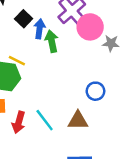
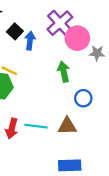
green arrow: (52, 41) -> (64, 72), moved
cyan line: (45, 120) -> (36, 126), turned -45

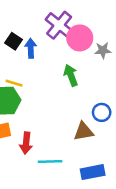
blue circle: (83, 98) -> (102, 112), moved
cyan line: (36, 126) -> (50, 162), moved

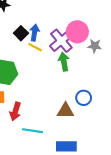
purple cross: (59, 25) -> (61, 41), moved
black square: (13, 41) -> (21, 33), moved
yellow line: (14, 83) -> (35, 47), moved

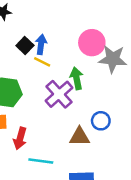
purple cross: (61, 41) -> (59, 94), moved
gray star: (95, 46) -> (113, 59), size x1.6

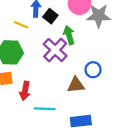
black square: (25, 46) -> (50, 16), moved
yellow line: (42, 62) -> (21, 25), moved

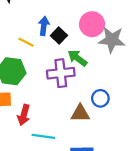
green arrow: (69, 35) -> (77, 58), turned -42
purple cross: (55, 50) -> (61, 73), turned 35

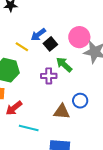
blue arrow: (44, 26) -> (38, 34), turned -140
purple cross: (61, 73) -> (49, 76), size x0.7
red arrow: (24, 115) -> (14, 108), turned 30

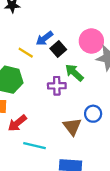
brown triangle: (62, 112) -> (72, 127), turned 48

